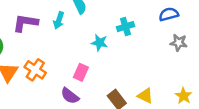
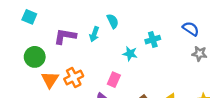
blue semicircle: (169, 14) -> (191, 29), turned 49
orange cross: (35, 70) -> (74, 77), turned 30

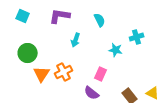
cyan arrow: (94, 34) -> (76, 40), moved
purple L-shape: (65, 36) -> (60, 16), moved

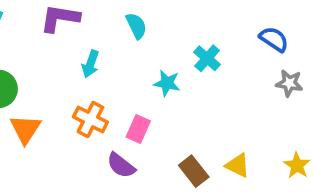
cyan cross: (137, 37) -> (207, 58), turned -32
orange cross: (64, 72) -> (90, 119), moved, turned -36

